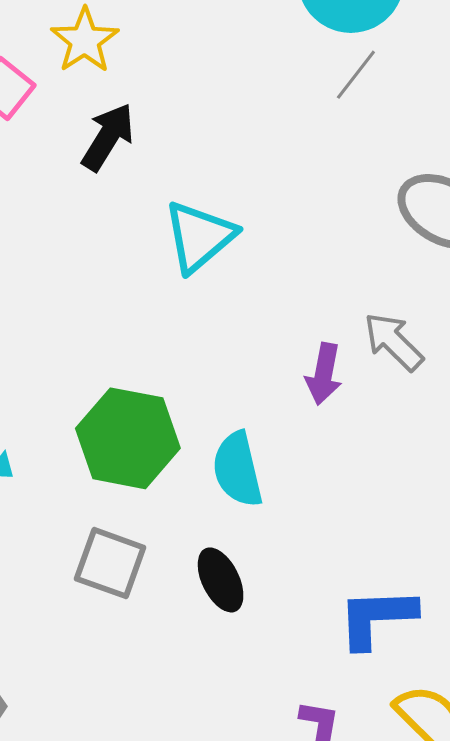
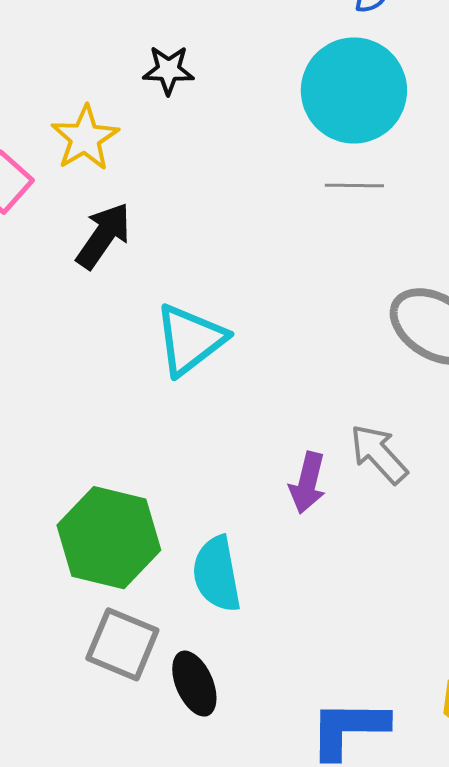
gray line: (356, 75) -> (354, 186), turned 50
gray square: (110, 563) -> (122, 644), moved

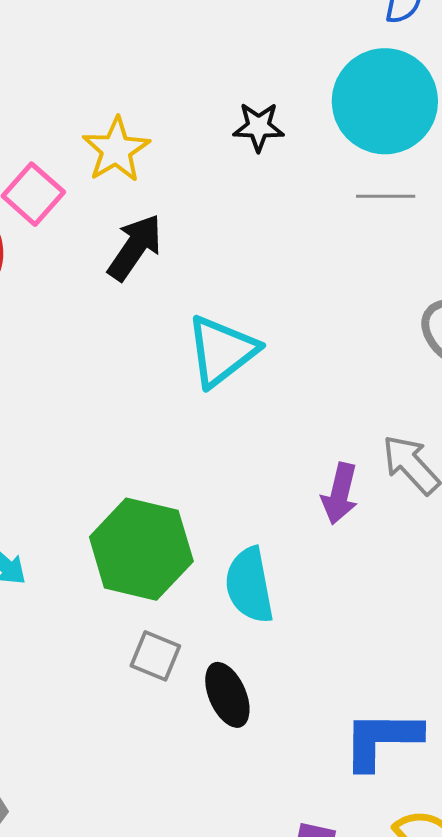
black star: (168, 70) -> (259, 127), moved
gray square: (122, 644) -> (155, 656), size x0.7

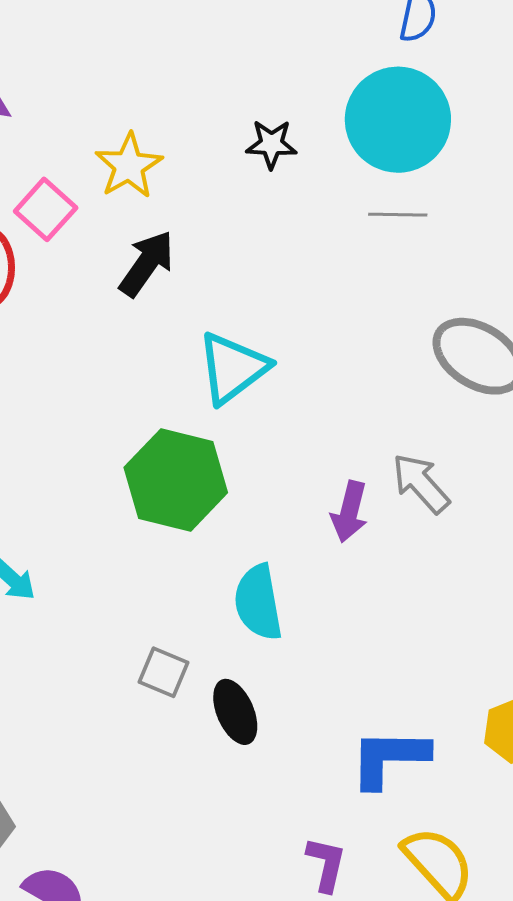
green hexagon: (141, 549) -> (176, 480), moved

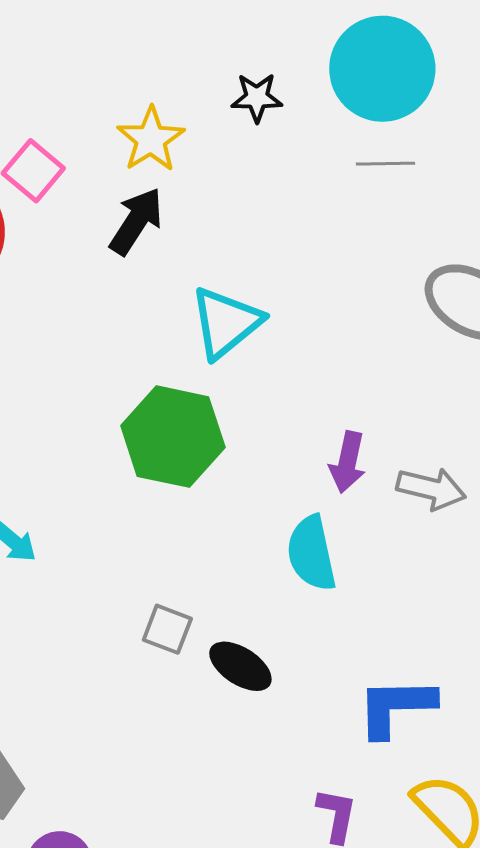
yellow star: (129, 166) -> (151, 139), moved
gray arrow: (421, 483) -> (431, 489), moved, turned 148
cyan semicircle: (258, 602) -> (311, 553), moved
black ellipse: (235, 712) -> (240, 666), turned -32

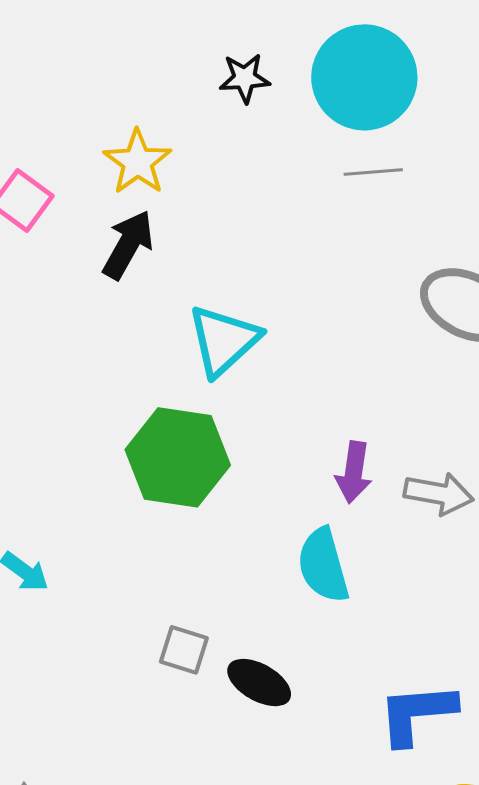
black star: (257, 98) -> (245, 78), moved

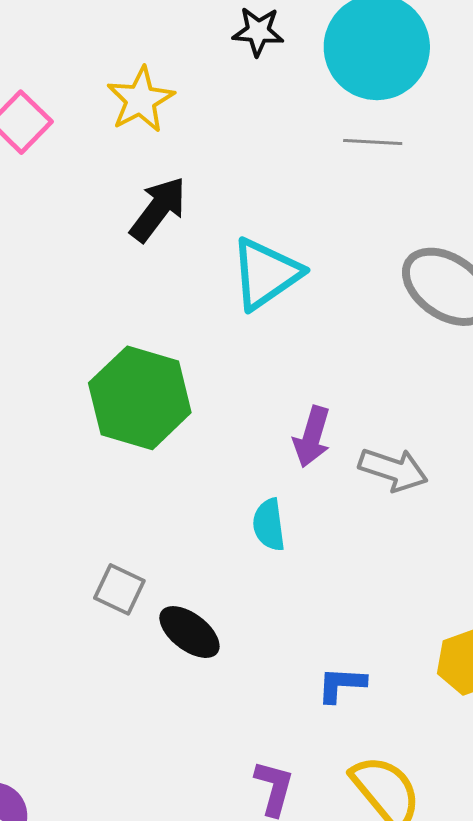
black arrow: (128, 245) -> (158, 209), moved
cyan triangle: (224, 340) -> (266, 274), moved
cyan semicircle: (323, 565) -> (269, 525), size x0.7
blue L-shape: (417, 714) -> (341, 684), size x0.6

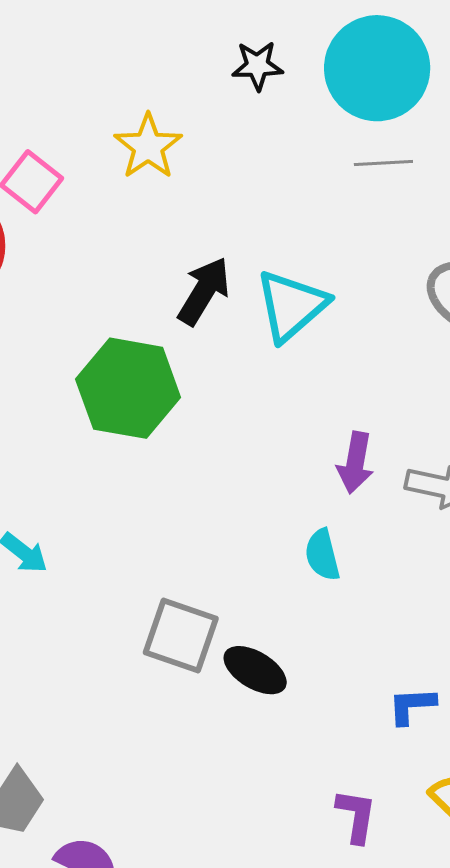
black arrow: (158, 209) -> (204, 291), moved
green hexagon: (140, 398) -> (128, 388), moved
gray square: (119, 589) -> (181, 635), size x1.5

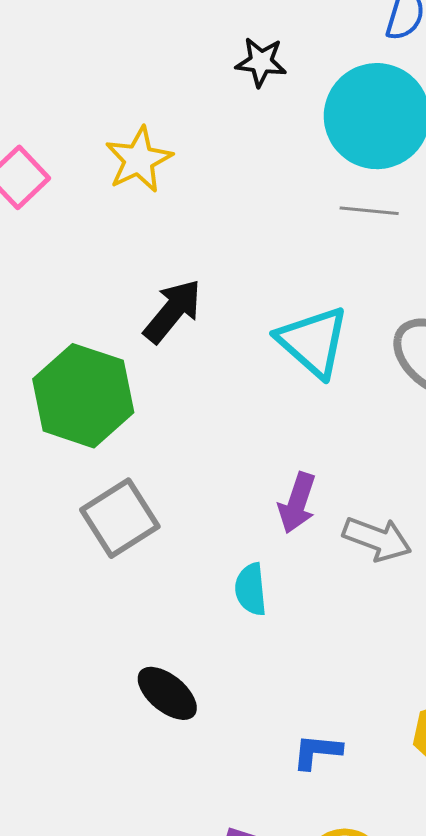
black star: (257, 66) -> (261, 62), moved
cyan triangle: (291, 306) -> (313, 342), moved, turned -46
gray square: (181, 635) -> (120, 518), moved, turned 30

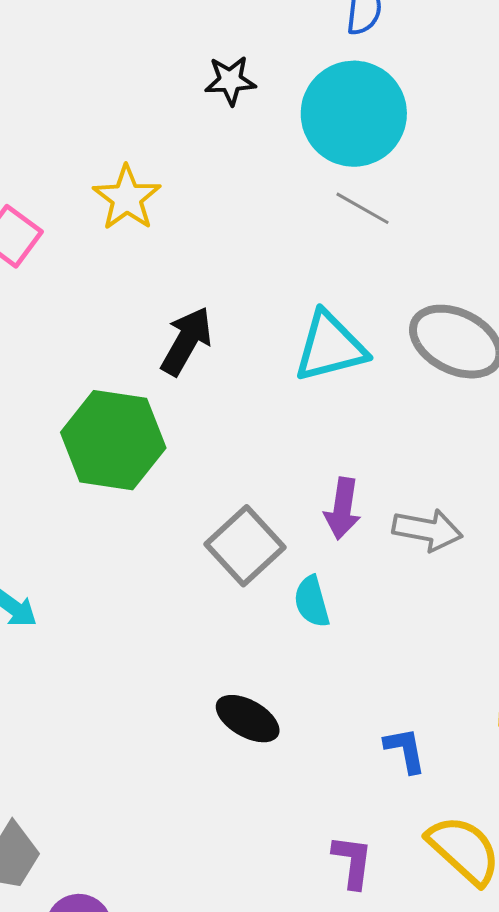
gray line: (369, 211) -> (363, 208), turned 34
cyan triangle: (313, 342) -> (330, 347), turned -46
gray square: (120, 518) -> (245, 546), moved
blue L-shape: (317, 752) -> (405, 750), turned 84

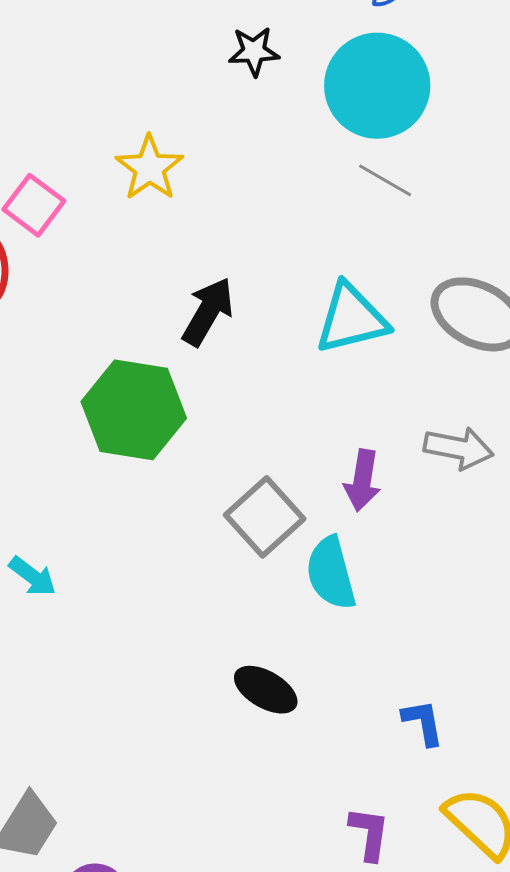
gray arrow: (427, 530) -> (459, 448), moved
cyan semicircle: (312, 602) -> (331, 573), size x1.4

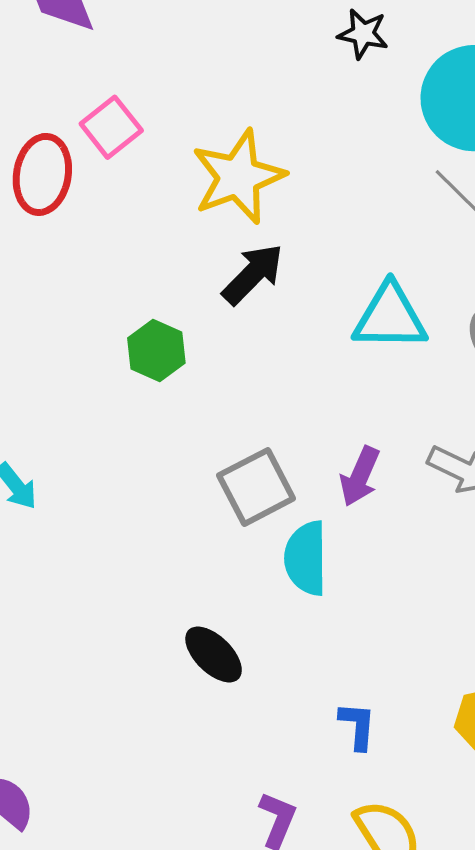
yellow star: (150, 168) -> (238, 177), moved, size x1.4
green hexagon: (134, 410) -> (156, 350), size x0.6

